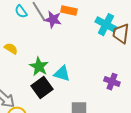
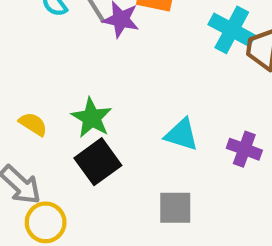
yellow semicircle: (11, 49) -> (33, 124), moved
cyan triangle: (62, 74) -> (182, 135), moved

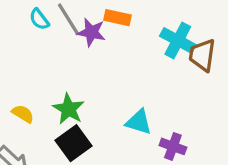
purple cross: (244, 149) -> (173, 146), moved

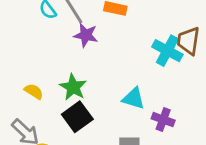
purple star: (91, 32) -> (86, 35), moved
cyan cross: (178, 40) -> (167, 51), moved

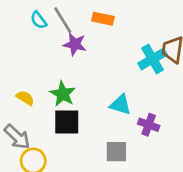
cyan cross: (167, 51) -> (153, 59), turned 32
black square: (77, 117) -> (67, 122), turned 36

